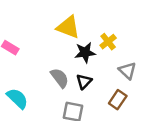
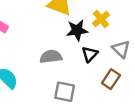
gray semicircle: (60, 78) -> (51, 57), turned -60
black triangle: (84, 81) -> (90, 54), moved

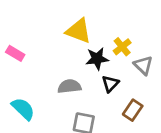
gray triangle: (121, 49) -> (143, 65), moved

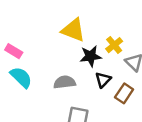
cyan semicircle: (23, 109) -> (21, 77), moved
brown rectangle: (133, 110) -> (124, 93), moved

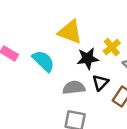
cyan semicircle: (21, 77) -> (43, 61), moved
gray semicircle: (65, 82) -> (74, 88), moved

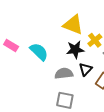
yellow triangle: (70, 32) -> (73, 25), moved

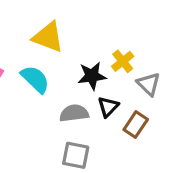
yellow triangle: (73, 25) -> (48, 37), moved

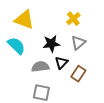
yellow cross: (123, 61) -> (73, 19), moved
gray triangle: (149, 84) -> (78, 43), moved, turned 35

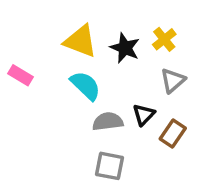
black star: (51, 44) -> (125, 48), moved, turned 30
cyan semicircle: (16, 46) -> (86, 86), moved

